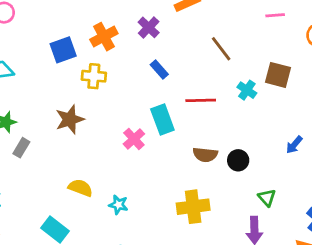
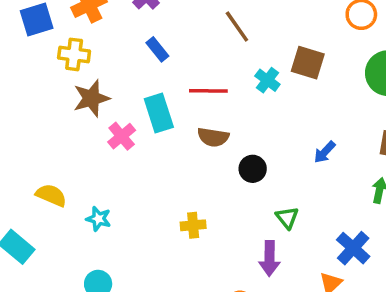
brown star: (70, 119) -> (91, 98), moved
brown semicircle: (205, 155) -> (213, 137), moved
yellow cross: (193, 207) -> (193, 225), size x0.6

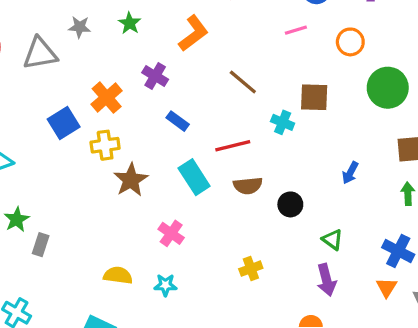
pink cross: (122, 136) -> (171, 233), moved

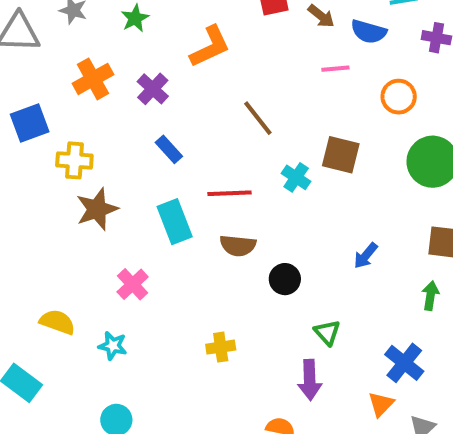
orange cross: (107, 98) -> (93, 79), moved

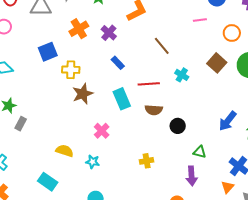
brown square: (341, 155) -> (217, 63), moved, turned 30
blue arrow: (366, 256) -> (228, 121), moved, size x1.5
green triangle: (327, 332) -> (200, 152), turned -32

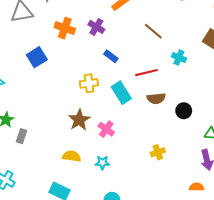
orange cross: (79, 29) -> (65, 28), turned -30
yellow cross: (71, 70) -> (89, 83), moved
brown star: (83, 94) -> (79, 120), moved

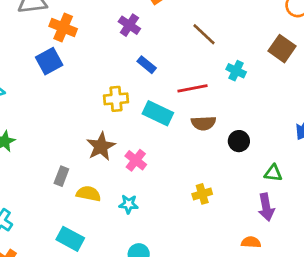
orange cross: (65, 28) -> (63, 28), moved
cyan rectangle: (121, 93) -> (158, 113), turned -35
gray rectangle: (22, 136) -> (61, 176), moved

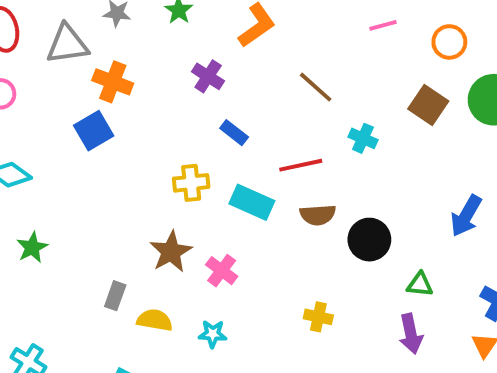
black circle: (239, 141) -> (369, 240), size x1.4
yellow cross: (202, 194) -> (318, 317), turned 30

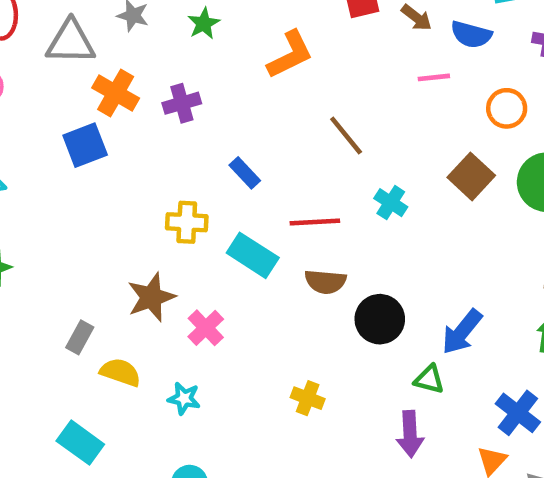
purple cross: (208, 76) -> (182, 103), moved, turned 32
blue arrow: (466, 216) -> (462, 332), moved

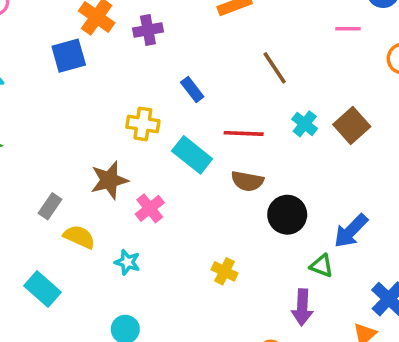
brown square: (471, 176) -> (352, 126), moved

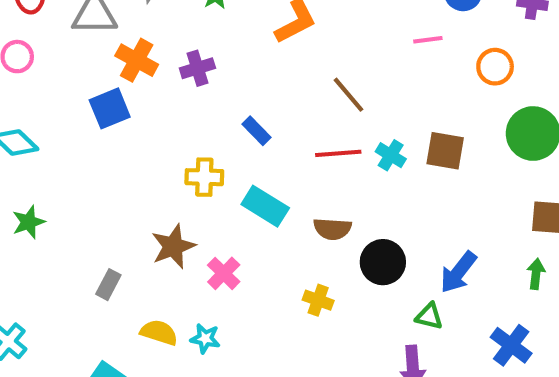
brown square: (352, 126) -> (445, 151), turned -32
red line: (244, 133) -> (338, 153), moved
yellow semicircle: (79, 237) -> (159, 332), moved
yellow cross: (225, 271) -> (318, 300), moved

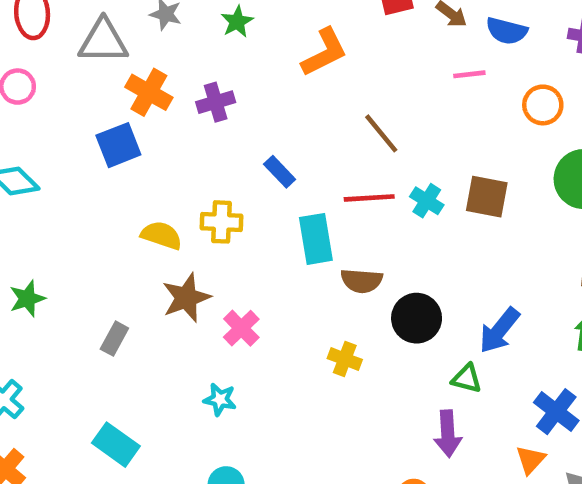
cyan rectangle: (265, 206) -> (316, 239), moved, turned 48
green star: (29, 222) -> (27, 299), moved
yellow semicircle: (159, 332) -> (161, 235), moved

